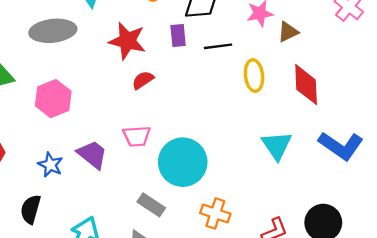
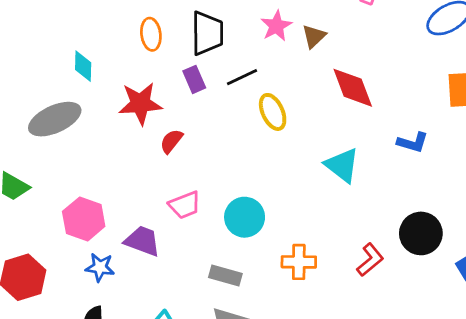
yellow ellipse: (254, 75) -> (273, 112), moved
pink hexagon: (53, 99) -> (84, 219), moved
blue L-shape: (341, 146) -> (413, 142), size x0.6
cyan circle: (183, 162) -> (245, 217), size x0.7

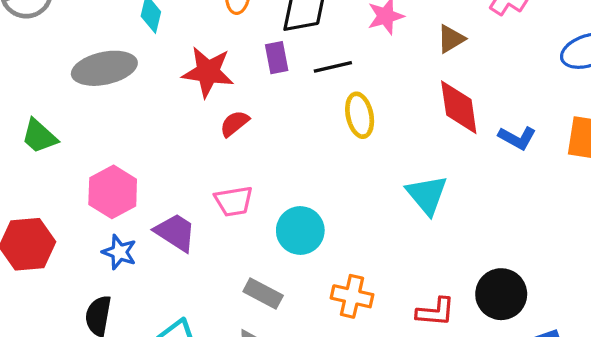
brown triangle: (314, 36) -> (451, 39), moved
blue L-shape: (413, 142) -> (517, 138), moved
red L-shape: (370, 260) -> (435, 312), turned 32

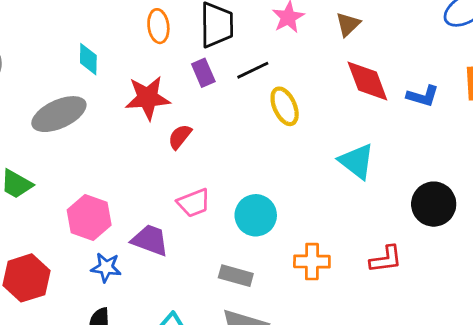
black circle: (501, 294) -> (434, 204), moved

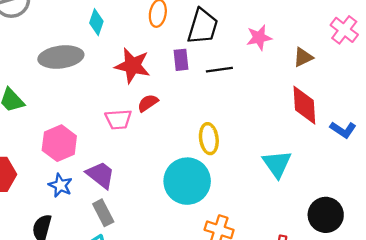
yellow ellipse: (285, 106) -> (209, 139), moved
pink trapezoid: (194, 203) -> (118, 119), moved
cyan circle: (256, 215) -> (187, 181), size x1.4
gray rectangle: (236, 276) -> (103, 213), moved, turned 30

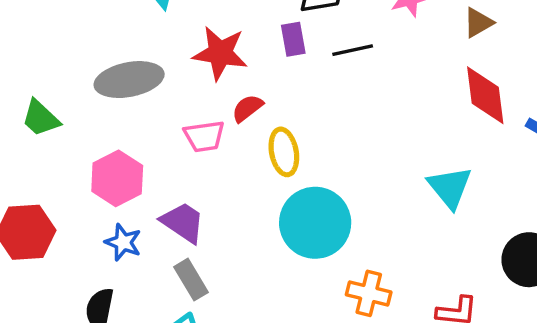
gray ellipse: (61, 57) -> (129, 80), moved
yellow ellipse: (209, 139) -> (284, 152), moved

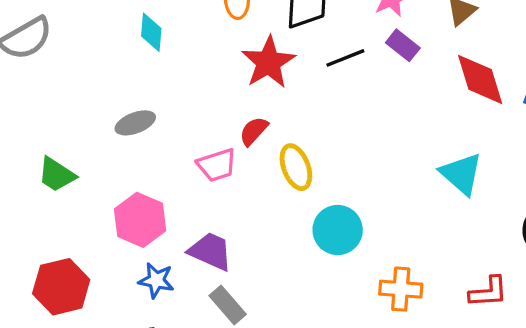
purple rectangle: (293, 39) -> (403, 45), moved, turned -32
red star: (220, 53) -> (269, 62), moved, turned -30
gray ellipse: (129, 80) -> (135, 123), size x0.6
cyan circle: (315, 223) -> (338, 230), size x0.7

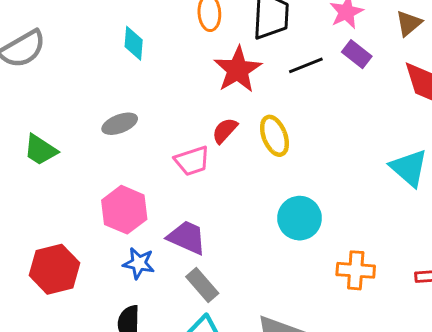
yellow ellipse: (296, 167) -> (274, 136), moved
green trapezoid: (57, 175) -> (40, 150), moved

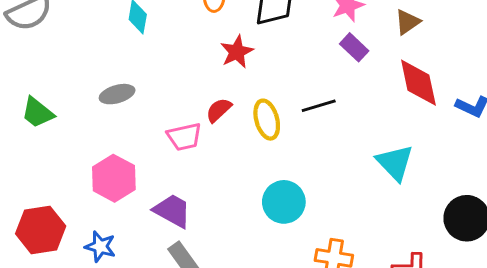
black line: (306, 65) -> (319, 106), moved
red star: (238, 70) -> (237, 52), size x0.7
blue star: (139, 263) -> (100, 247), moved

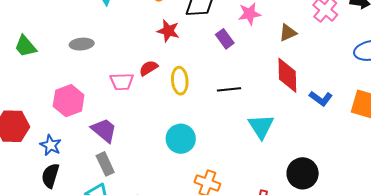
purple rectangle: (354, 47) -> (225, 39), moved
red star: (237, 52) -> (168, 31), turned 30
black line: (319, 106) -> (229, 89), moved

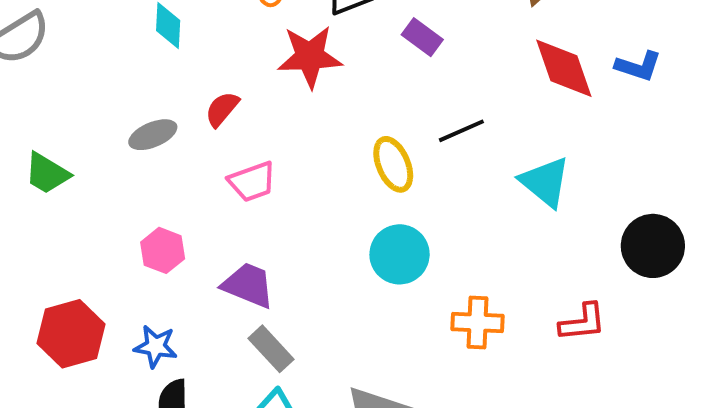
red star: (168, 31) -> (310, 57), size x1.4
red semicircle: (148, 68) -> (222, 109), moved
yellow ellipse: (180, 81) -> (393, 164), moved
blue L-shape: (321, 98) -> (638, 66), moved
pink hexagon: (69, 101) -> (163, 250), size x0.7

